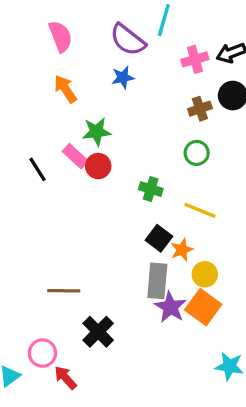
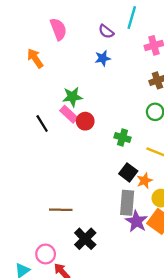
purple semicircle: (128, 40) -> (106, 31), size x0.6
orange arrow: (65, 89) -> (35, 58), moved
green star: (97, 132) -> (72, 97), moved

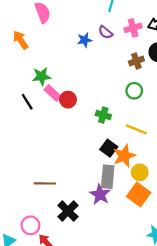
purple semicircle: (106, 31) -> (105, 32), moved
green star: (72, 97) -> (42, 76), moved
orange star: (145, 181) -> (124, 156), size x1.5
purple star: (136, 221) -> (100, 194), moved

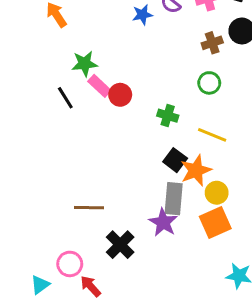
orange square: (139, 194) -> (215, 222), turned 30

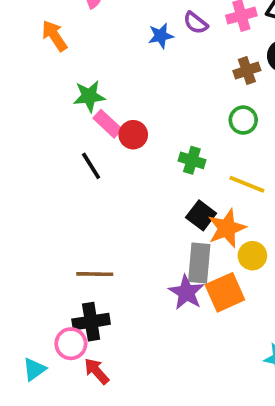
black line: (65, 98) -> (91, 166), moved
orange square: (215, 222) -> (225, 292), moved
black cross: (120, 245) -> (91, 322), moved, turned 36

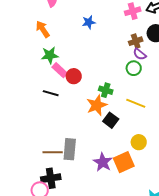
purple semicircle: (196, 23) -> (140, 54), moved
orange arrow: (54, 36) -> (43, 29), moved
black line: (91, 166) -> (51, 93), turned -42
orange star: (227, 228) -> (97, 105), moved
gray rectangle: (199, 263) -> (70, 149), moved

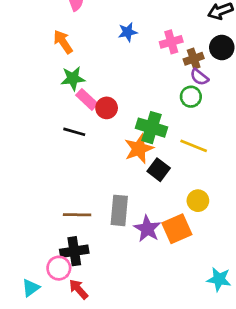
pink cross: (133, 11) -> (171, 42), moved
green cross: (106, 90) -> (152, 128), size x1.5
gray rectangle: (70, 149) -> (119, 210), moved

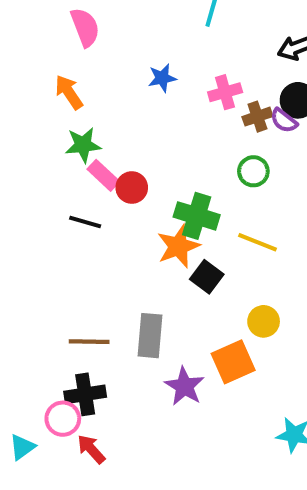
purple semicircle: (199, 77) -> (284, 121), moved
purple star: (147, 229) -> (184, 386), moved

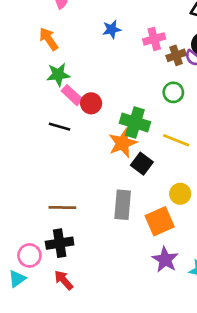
gray rectangle: (150, 336) -> (123, 205), moved
purple star: (184, 386) -> (165, 260), moved
pink circle: (63, 419) -> (29, 255), moved

